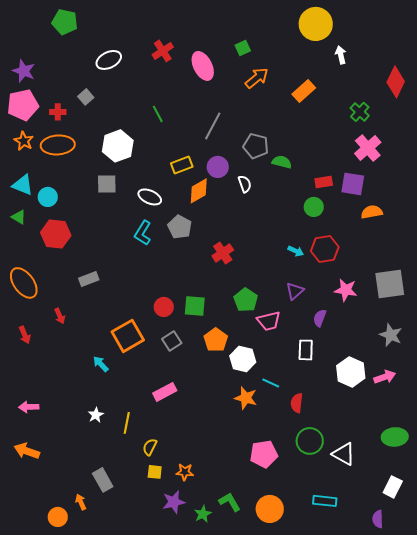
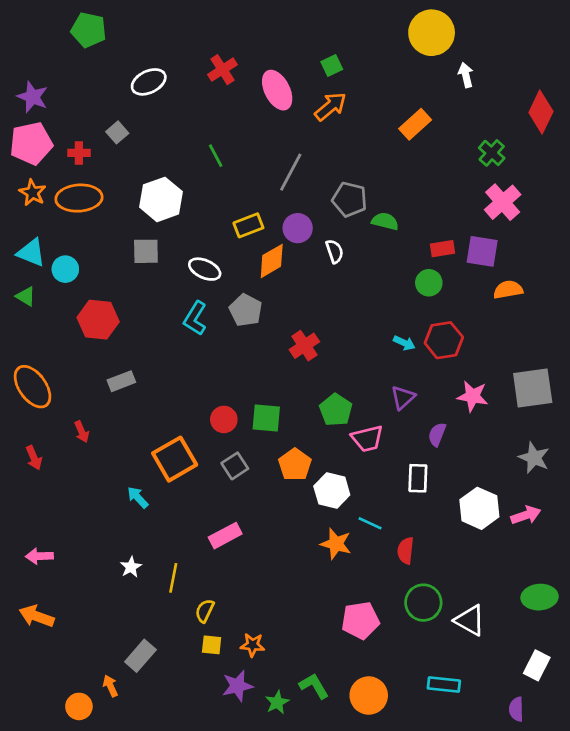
orange arrow: (257, 78) -> (330, 106), moved
red hexagon: (56, 234) -> (98, 320), moved
gray rectangle: (103, 480) -> (140, 656), turned 70

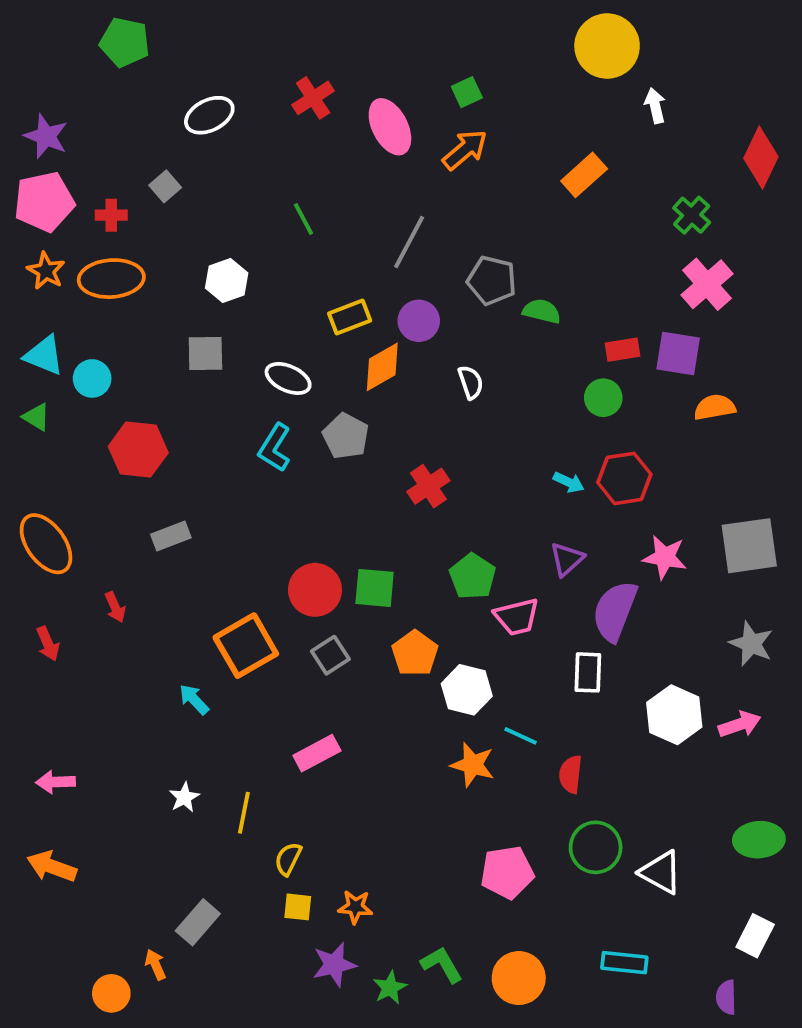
white hexagon: (161, 199) -> (227, 280), size x0.7
white semicircle: (335, 251) -> (471, 382), moved
red circle: (224, 419) -> (315, 590), size x1.4
purple semicircle: (437, 434) -> (615, 611), size x1.8

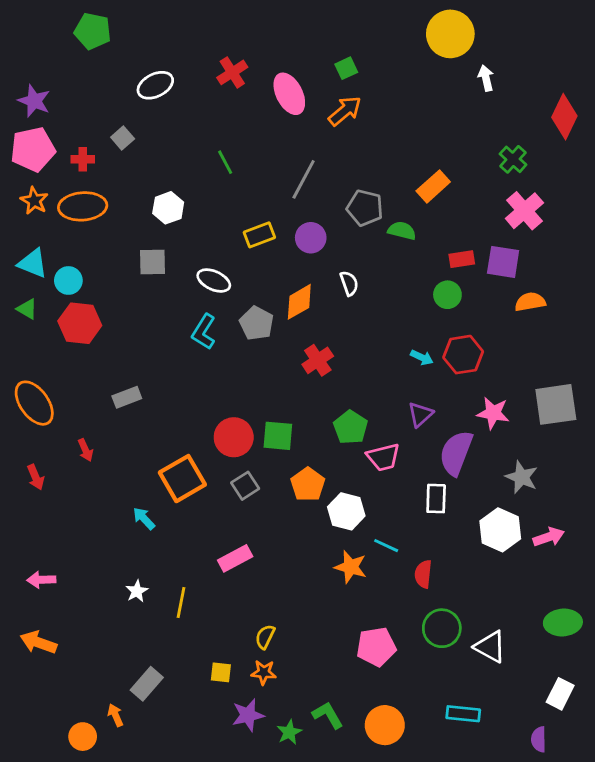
orange rectangle: (584, 175) -> (433, 186), moved
orange diamond: (382, 367) -> (299, 302), moved
red hexagon: (138, 450) -> (80, 323), moved
gray star: (751, 644) -> (522, 477), moved
yellow semicircle: (288, 859) -> (265, 637), moved

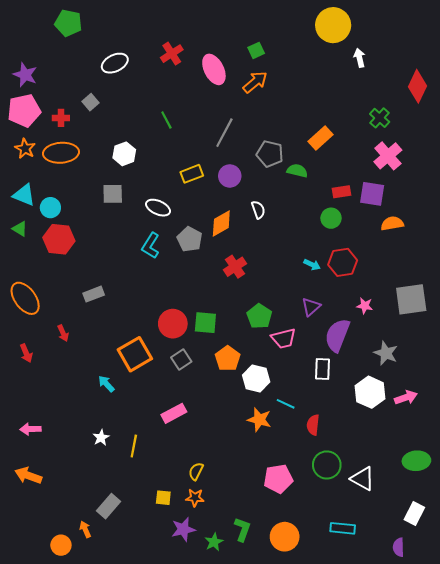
pink star: (493, 413) -> (365, 306), size x0.7
green L-shape: (328, 715) -> (242, 529), turned 50

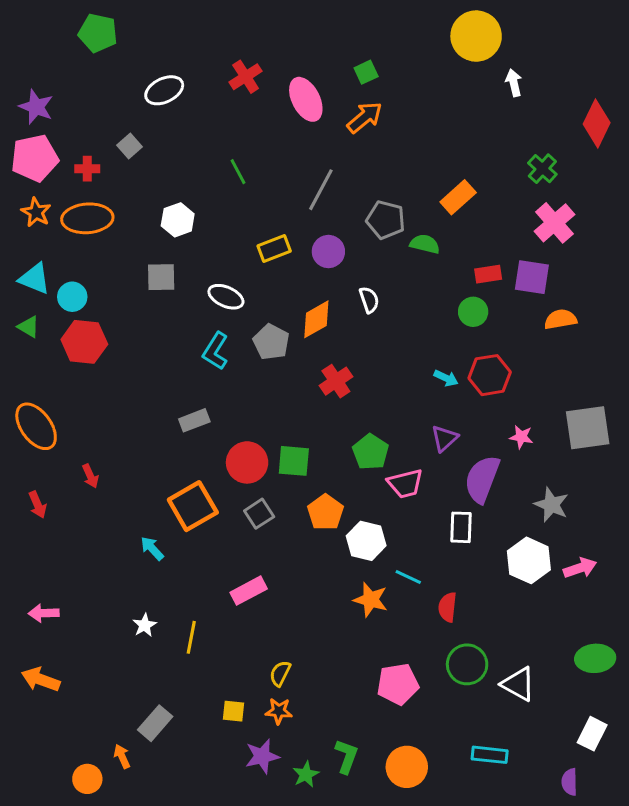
gray rectangle: (94, 294) -> (194, 420), moved

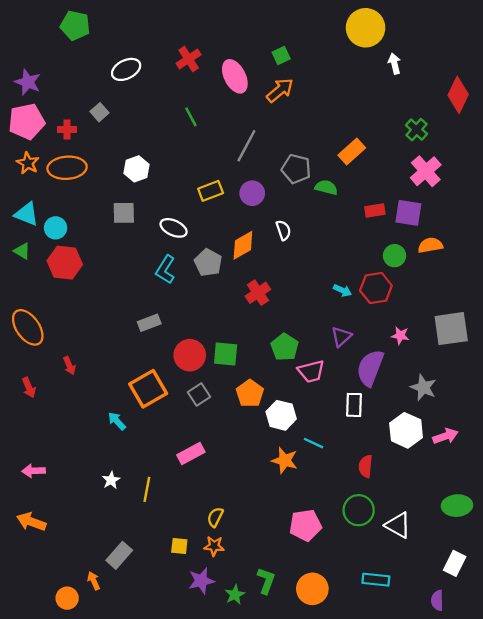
green line: (238, 172) -> (191, 117), moved
green circle: (473, 312) -> (394, 256), moved
red semicircle: (447, 607) -> (366, 466), moved

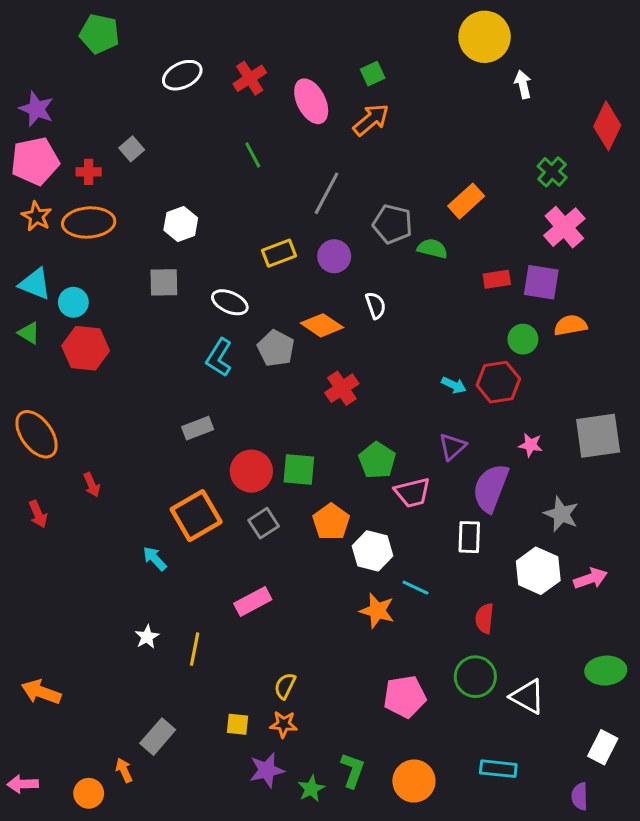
white ellipse: (126, 69) -> (182, 75), moved
orange diamond: (243, 245) -> (322, 325), turned 64
pink arrow: (34, 471) -> (23, 784), moved

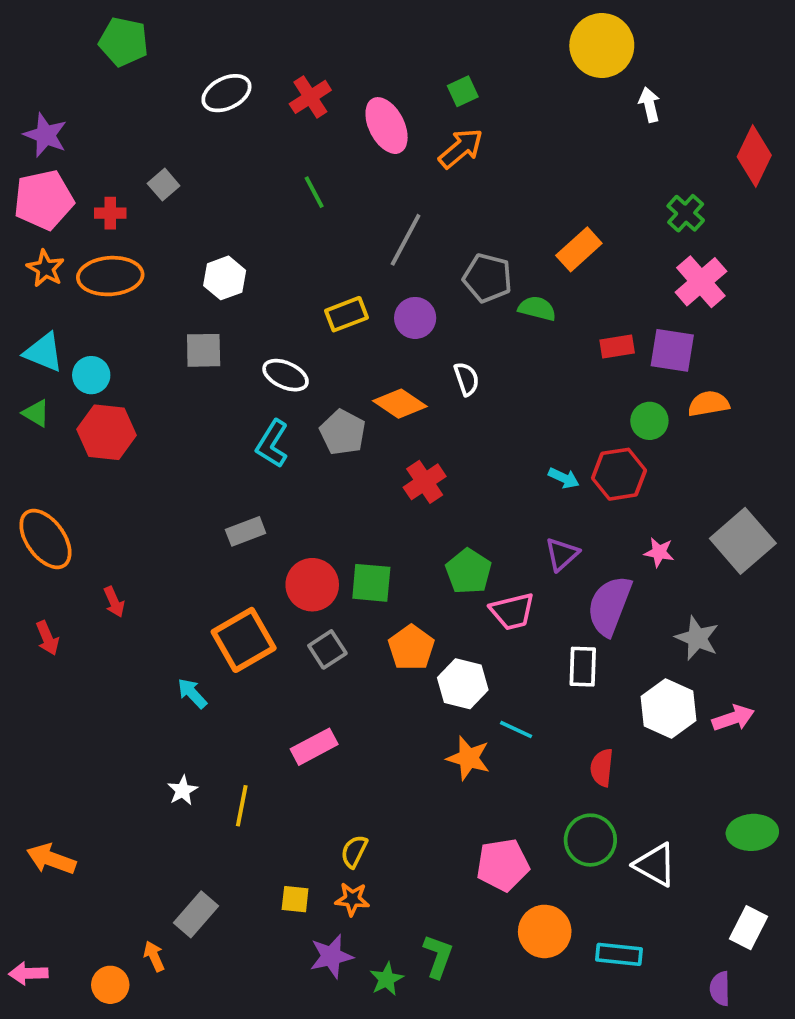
gray square: (598, 436) -> (743, 541), turned -33
orange circle: (414, 781) -> (545, 931), moved

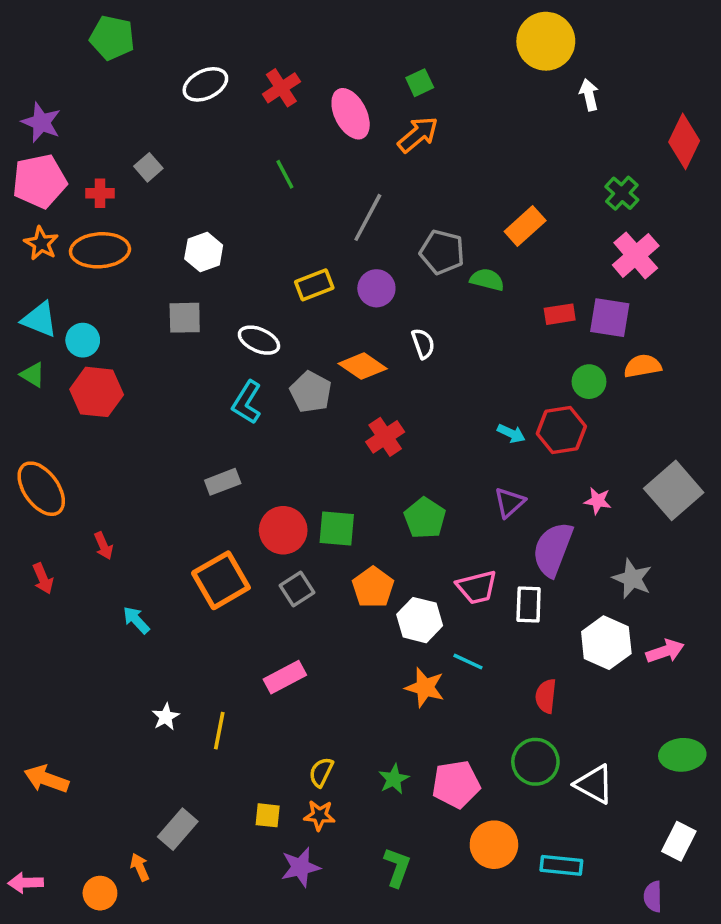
pink trapezoid: (512, 611) -> (477, 587), moved
cyan arrow: (192, 693) -> (136, 620), moved
green star: (387, 979) -> (394, 779), moved

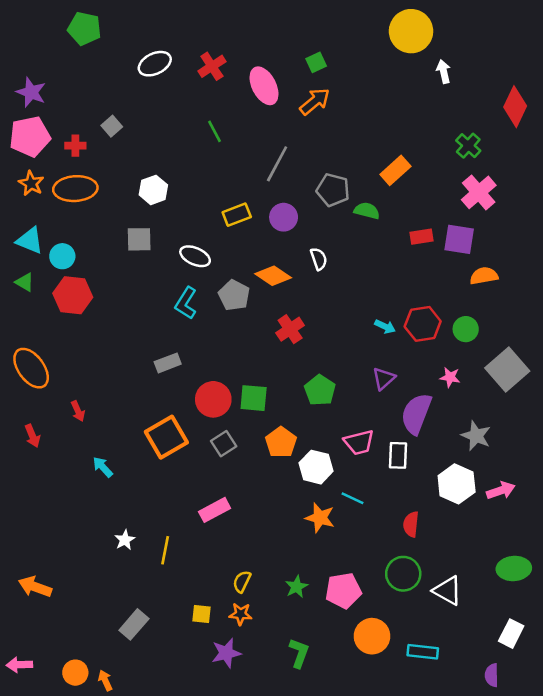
green circle: (589, 382) -> (466, 329), moved
orange arrow: (140, 867) -> (105, 680), moved

